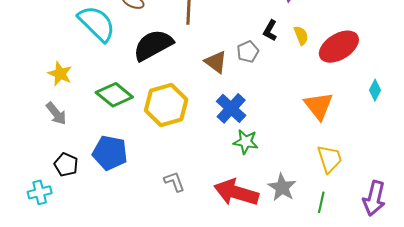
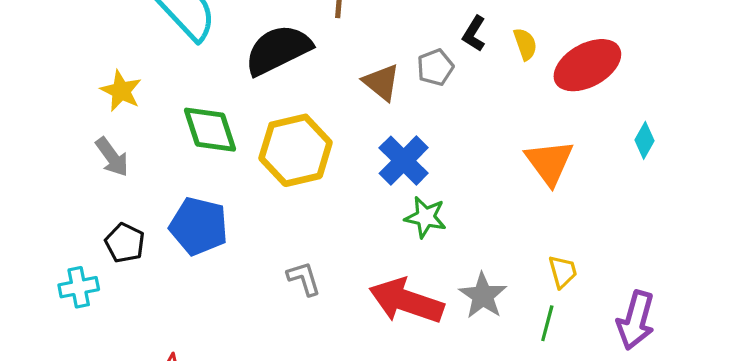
green diamond: (114, 95) -> (210, 130), turned 30
yellow trapezoid: (330, 159) -> (563, 272), moved, size x0.7

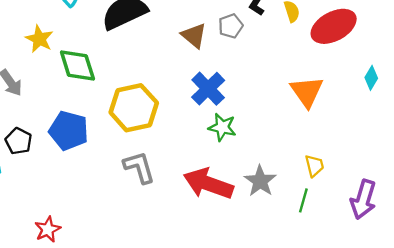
yellow star: (121, 91) -> (39, 39), moved
yellow hexagon: (296, 150) -> (134, 108), moved
gray L-shape: (304, 278) -> (139, 167), size x1.4

